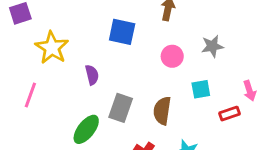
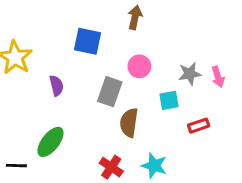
gray star: (212, 46) -> (190, 74), moved
pink arrow: (250, 91) -> (218, 77), moved
gray rectangle: (121, 108) -> (110, 92), moved

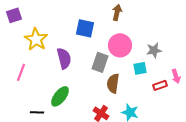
pink circle: (139, 66) -> (120, 45), size x1.5
pink arrow: (218, 77) -> (176, 76), moved
purple semicircle: (56, 86) -> (64, 58), size x1.5

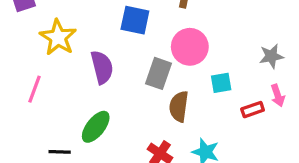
gray star: (154, 50) -> (271, 56), moved

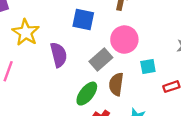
gray rectangle: (158, 73) -> (101, 59), turned 30
green ellipse: (96, 127) -> (87, 94), moved

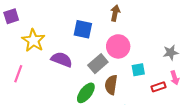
purple semicircle: (59, 55) -> (62, 60), turned -55

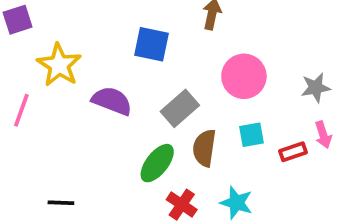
pink circle: (118, 46) -> (244, 76), moved
cyan square: (138, 70) -> (251, 135), moved
pink line: (18, 74) -> (21, 110), moved

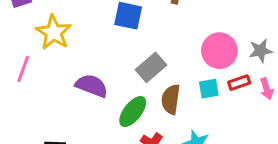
pink circle: (244, 76) -> (219, 51), moved
purple semicircle: (112, 101) -> (92, 86), moved
red rectangle: (293, 152) -> (239, 83), moved

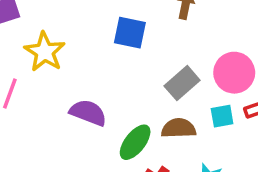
gray rectangle: (151, 67) -> (182, 83), moved
brown semicircle: (171, 99) -> (179, 128), turned 80

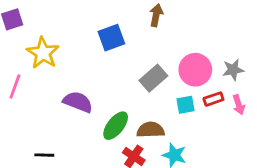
blue square: (130, 33) -> (111, 38), turned -32
brown semicircle: (179, 128) -> (151, 130), moved

